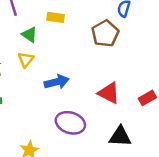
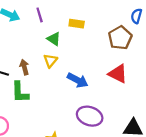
blue arrow: (57, 82) -> (78, 80), turned 42
red triangle: (109, 93) -> (118, 74), moved

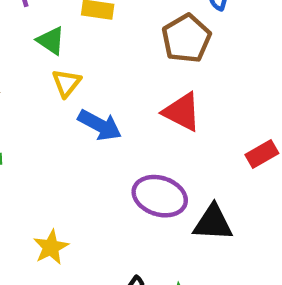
yellow triangle: (50, 61) -> (66, 83), moved
purple ellipse: (90, 116) -> (160, 196), moved

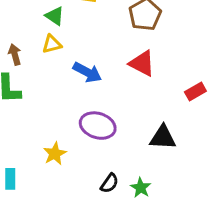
yellow triangle: (66, 83) -> (52, 44), moved, turned 36
purple ellipse: (160, 196) -> (98, 126), moved

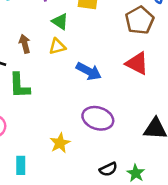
brown arrow: (15, 55) -> (25, 44), moved
black semicircle: (110, 183) -> (108, 169), turned 30

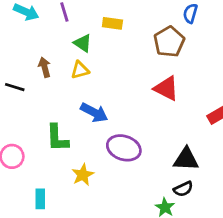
blue arrow: (89, 71) -> (94, 112), moved
green L-shape: (19, 86) -> (57, 138), moved
black semicircle: (108, 169) -> (183, 189), moved

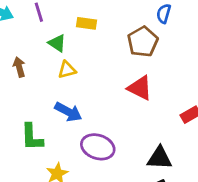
yellow triangle: (80, 70) -> (67, 70), moved

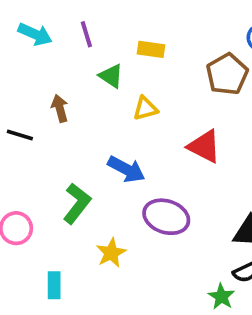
yellow triangle: (67, 70) -> (145, 108), moved
red triangle: (140, 88) -> (204, 146), moved
green L-shape: (32, 137) -> (77, 203), turned -140

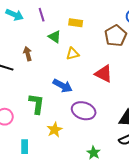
green L-shape: (77, 203) -> (37, 104), turned -30
green star: (221, 297) -> (94, 153), moved

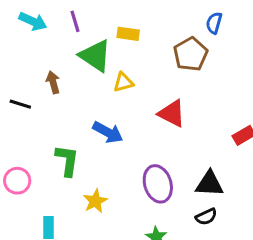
green triangle: (55, 37) -> (95, 56), size x1.6
purple ellipse: (84, 111) -> (158, 184), moved, turned 55

